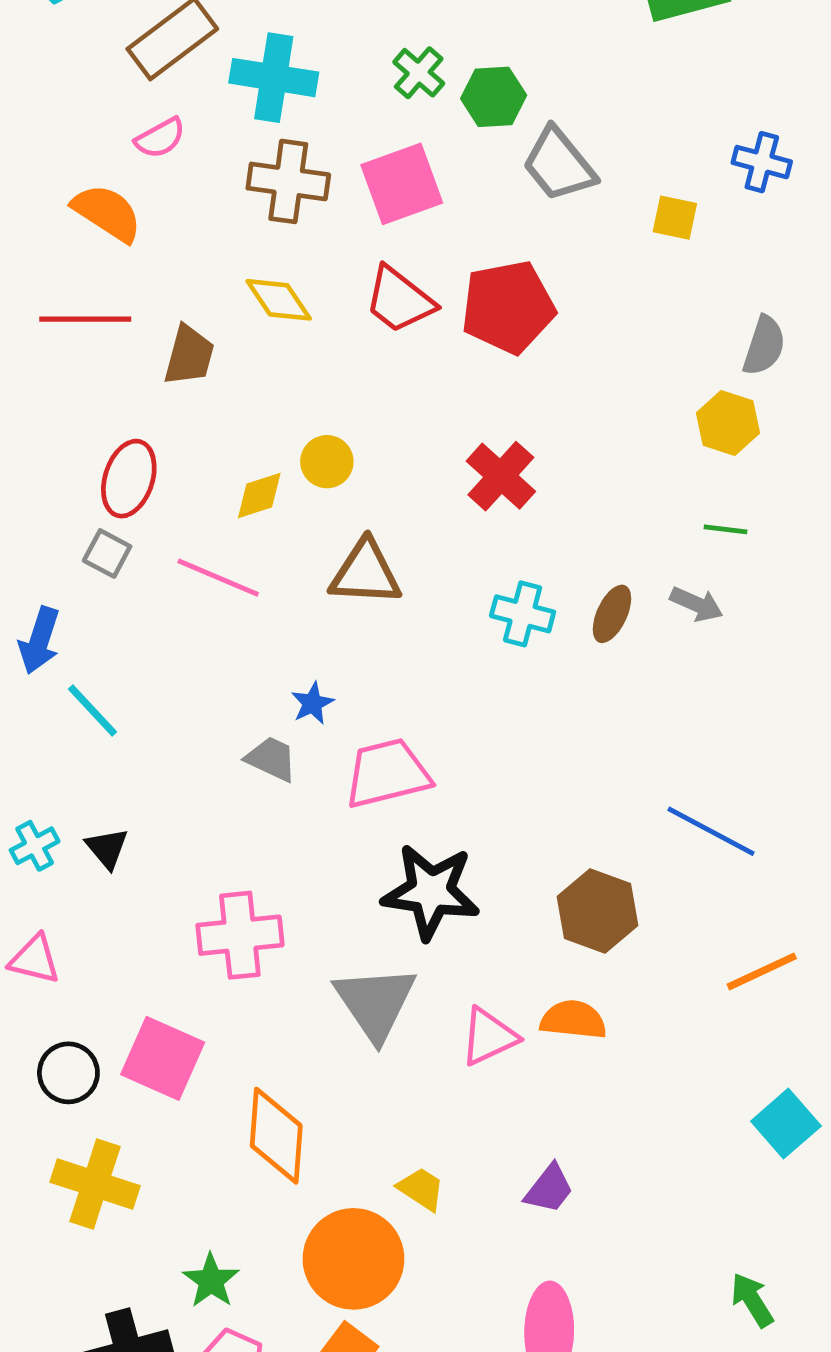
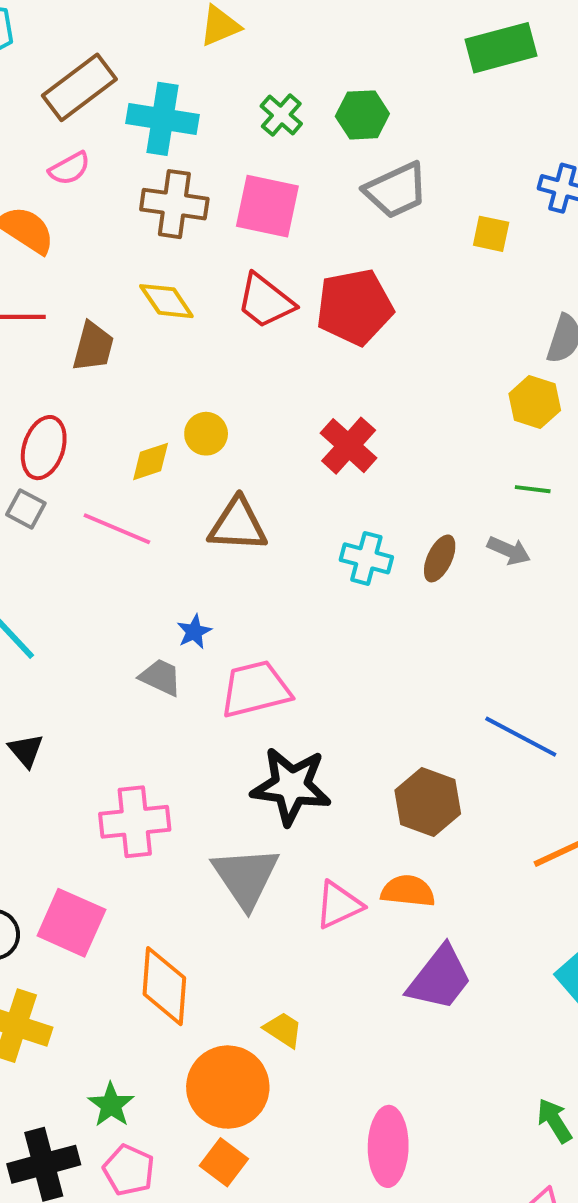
green hexagon: (494, 97) -> (362, 115), moved
gray trapezoid: (559, 165) -> (396, 190), turned -76
pink square: (402, 184) -> (267, 206), turned 32
purple trapezoid: (549, 1189) -> (440, 978), moved, size x1.6

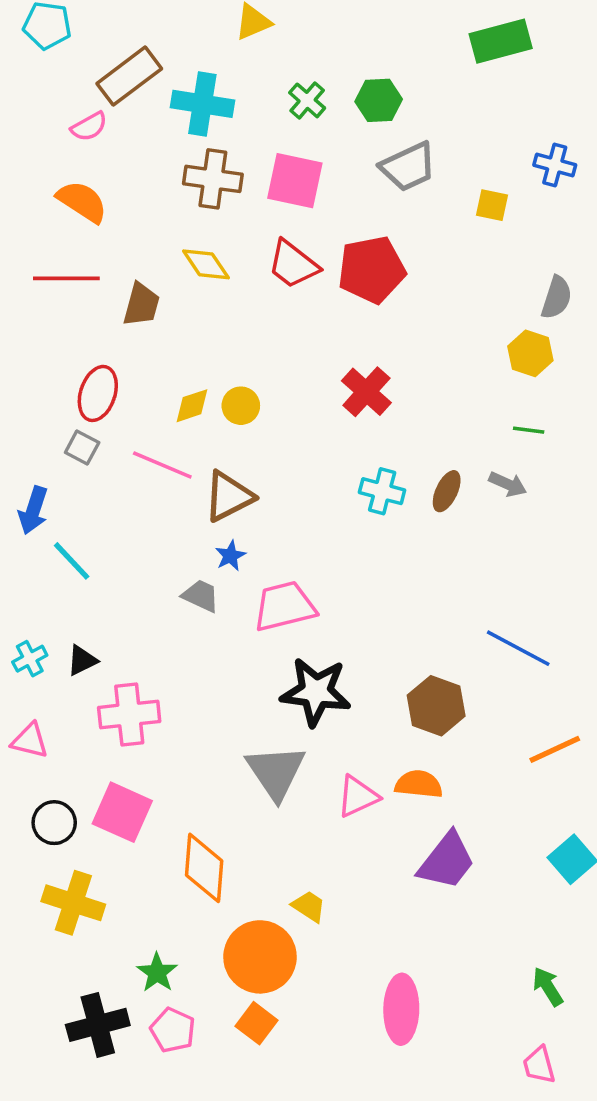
pink semicircle: (69, 168) -> (89, 127), moved
yellow circle: (206, 434) -> (241, 406), moved
brown triangle: (238, 525) -> (229, 496), moved, turned -30
black triangle: (26, 750) -> (82, 660), turned 44
pink cross: (135, 822) -> (129, 714), moved

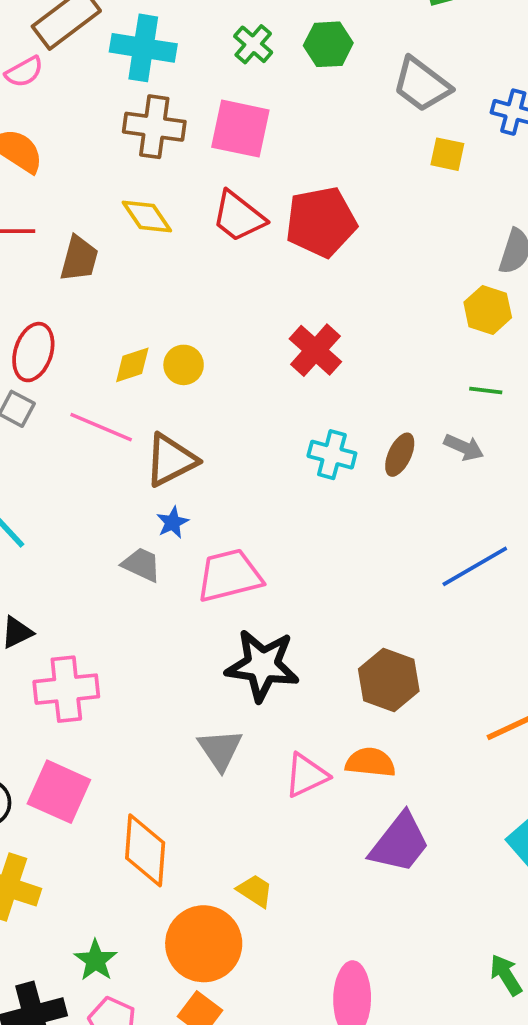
gray trapezoid: (408, 167) -> (422, 85), moved, turned 62
blue line: (518, 648) -> (475, 566), moved, turned -58
gray triangle: (276, 772) -> (220, 750), size x0.7

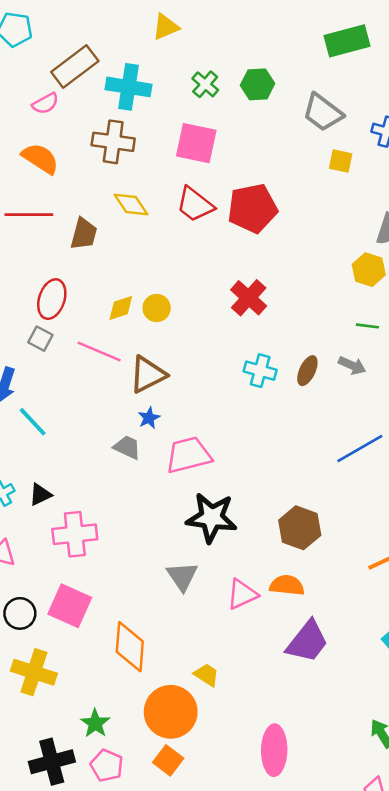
brown cross: (154, 127) -> (113, 142), moved

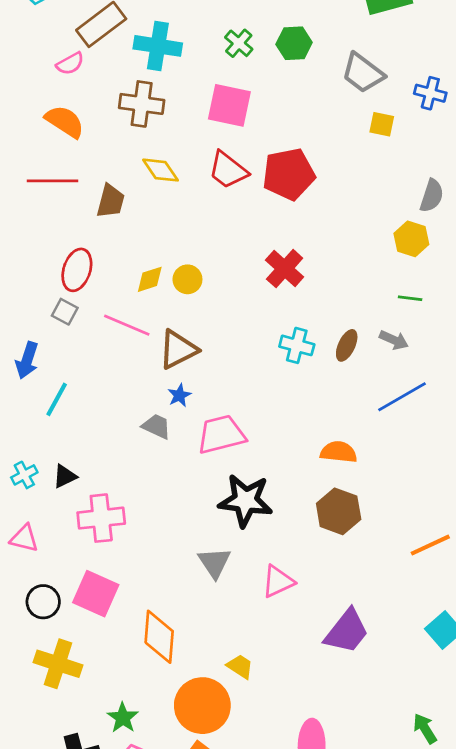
cyan line: (33, 422) -> (57, 399), turned 72
blue line: (360, 449) -> (402, 397), moved
orange semicircle: (287, 585) -> (339, 452), moved

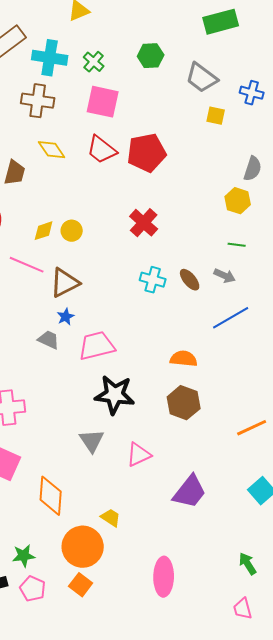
green cross: (239, 43) -> (94, 62), moved
brown ellipse: (347, 345) -> (190, 280), turned -65
green star: (123, 718) -> (24, 556), turned 30

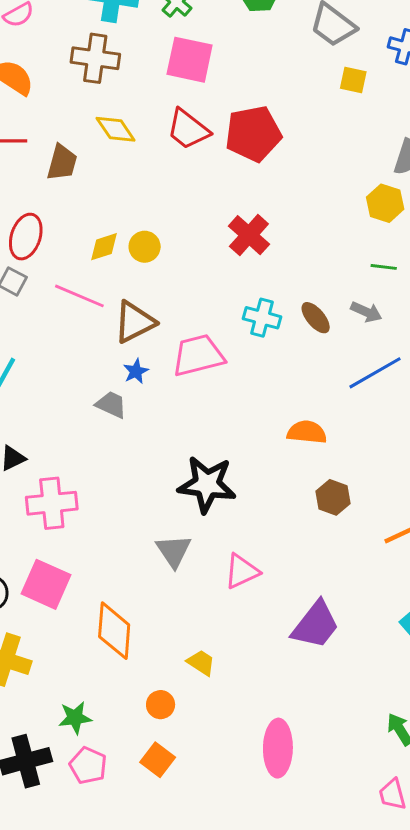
pink trapezoid: (97, 346) -> (198, 355), moved
brown hexagon: (184, 403) -> (333, 497), moved, size x0.7
orange circle: (83, 547) -> (161, 705), size x0.5

